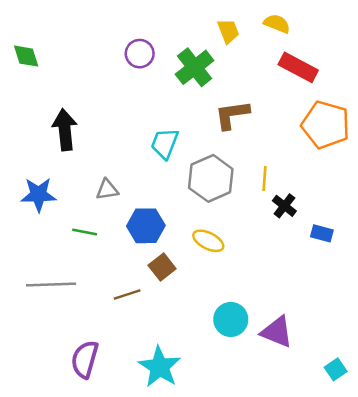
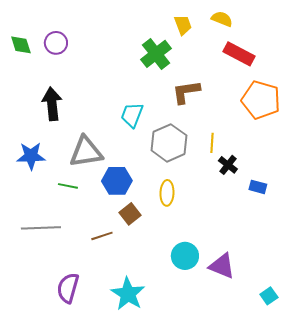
purple circle: (140, 54) -> (56, 43), moved
gray triangle: (107, 190) -> (86, 152), size x1.8
yellow ellipse: (208, 241) -> (167, 193), turned 65

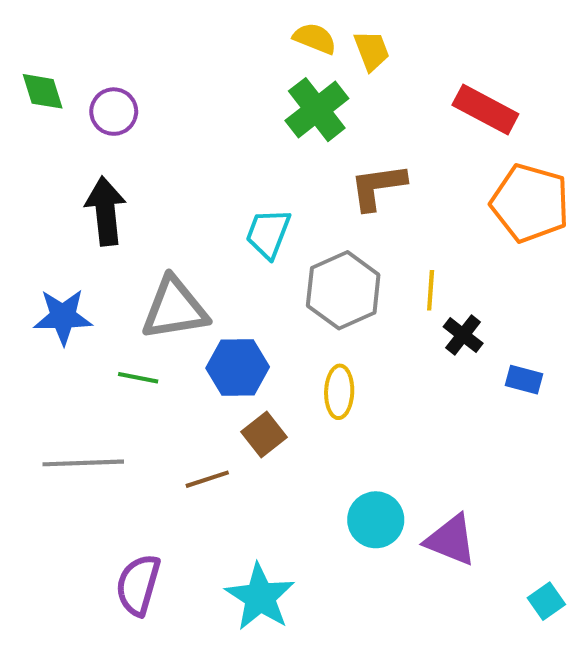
yellow semicircle: (222, 19) -> (315, 38), moved
purple circle: (56, 43) -> (114, 112), moved

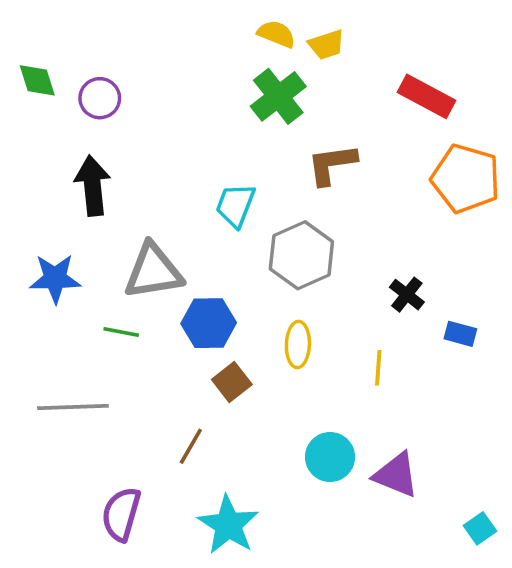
yellow trapezoid: (372, 51) -> (326, 45), turned 93
yellow line: (431, 290) -> (378, 368), moved
brown line: (207, 479) -> (191, 446), moved, turned -42

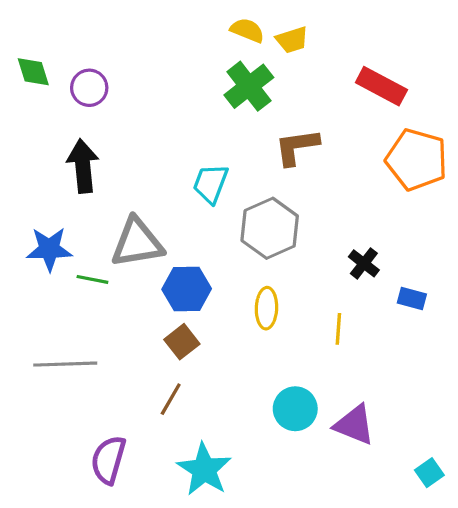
green line: (121, 332) -> (92, 279), moved
brown square: (232, 382) -> (182, 342), moved

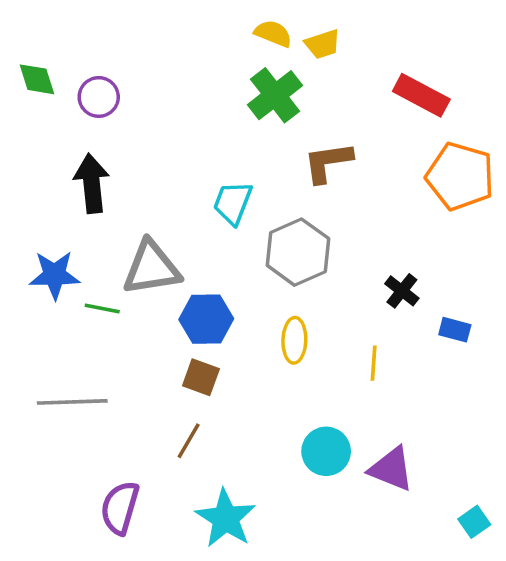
brown square: (182, 342) -> (201, 377), turned -32

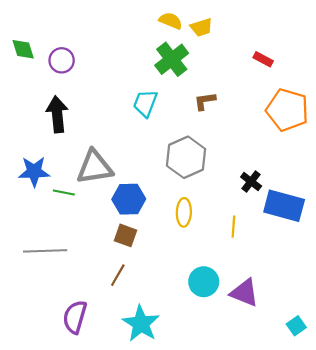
red rectangle: (421, 95) -> (263, 59), size x0.6
brown L-shape: (328, 162) -> (205, 101), size x0.7
cyan trapezoid: (233, 203) -> (145, 103), moved
blue rectangle: (455, 330) -> (284, 206), size x2.0

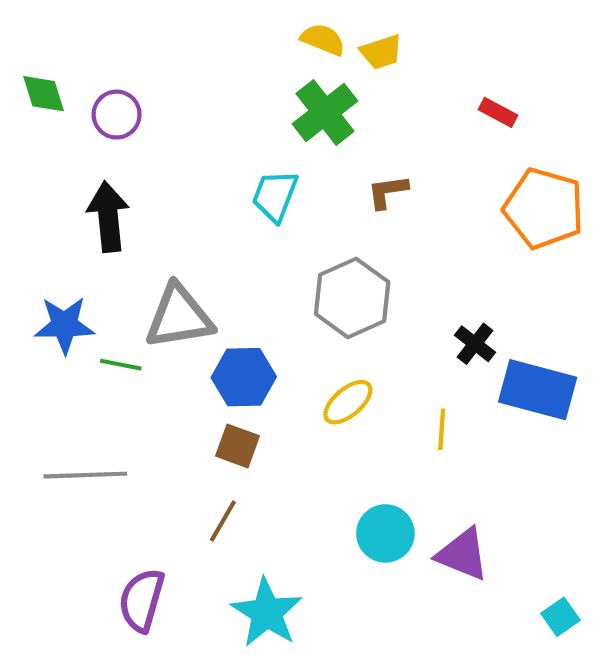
yellow ellipse: (184, 212) -> (348, 402), turned 48

